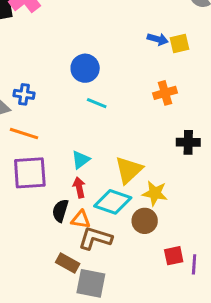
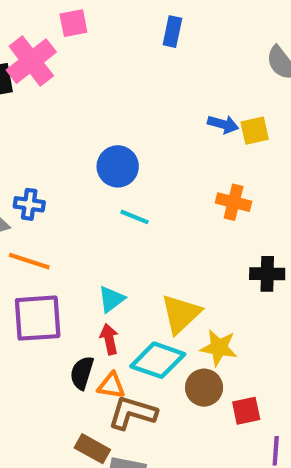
orange cross: (165, 93) -> (234, 202), turned 30
red square: (174, 256) -> (246, 411), moved

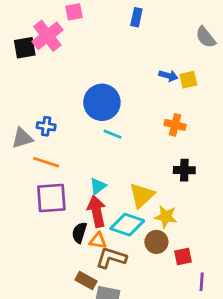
blue circle: (118, 166) -> (102, 102), size x1.4
black cross: (267, 274) -> (184, 170), moved
red arrow: (109, 339) -> (97, 211), size x1.6

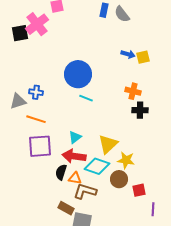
gray semicircle: (206, 37) -> (122, 14), moved
black cross: (184, 170) -> (140, 110), moved
red arrow: (97, 211) -> (74, 156), turned -70

